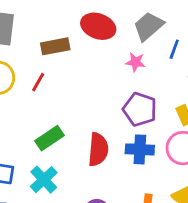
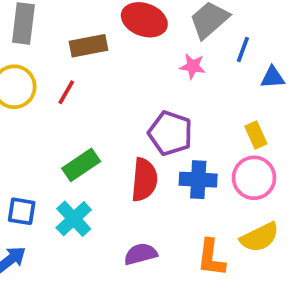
purple pentagon: (140, 109) -> (170, 133), moved

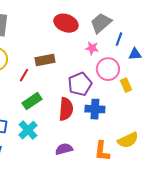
brown rectangle: (89, 46) -> (45, 60), moved
red line: (66, 92) -> (24, 75), moved
purple pentagon: (170, 133) -> (80, 84), turned 30
pink circle: (254, 178) -> (108, 69), moved

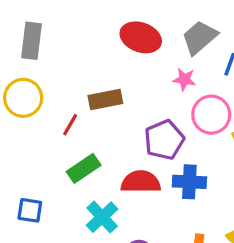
red semicircle: (66, 109) -> (141, 182), turned -95
cyan cross: (28, 130) -> (102, 217), moved

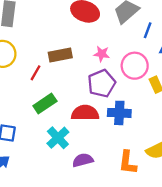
pink star: (184, 79) -> (102, 54), moved

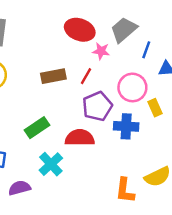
pink star: (102, 54) -> (101, 51), moved
red line: (35, 73) -> (86, 76), moved
blue cross: (119, 113) -> (126, 126), moved
purple semicircle: (83, 160) -> (19, 188), moved

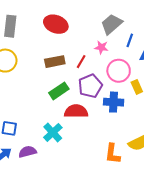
red ellipse: (80, 30) -> (56, 24), moved
pink star: (101, 51) -> (101, 47), moved
green rectangle: (37, 128) -> (59, 91), moved

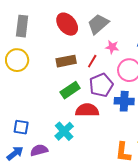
red ellipse: (56, 24) -> (67, 24), turned 30
gray trapezoid: (112, 24) -> (98, 24), moved

